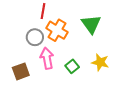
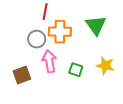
orange cross: (57, 30) -> (60, 32), turned -30
green square: (72, 66) -> (76, 70), turned -32

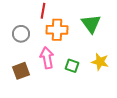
gray circle: (37, 39) -> (21, 34), moved

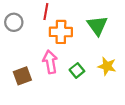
gray circle: (21, 34) -> (14, 22), moved
green square: (72, 66) -> (77, 70), turned 32

